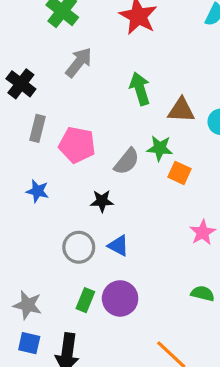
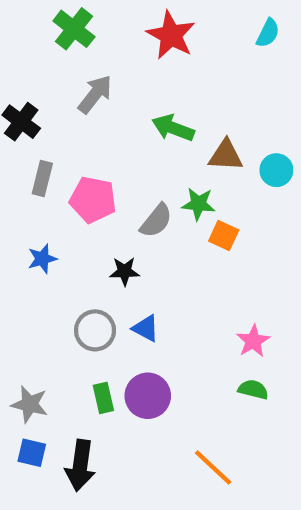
green arrow: (140, 89) -> (173, 128), turned -52
blue star: (37, 191) -> (42, 259), turned -30
pink star: (203, 232) -> (253, 341), moved
green rectangle: (85, 300) -> (103, 398), turned -35

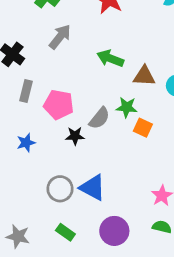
black star: (125, 271) -> (75, 136), moved
blue triangle: (146, 328) -> (93, 187), size x1.5
purple circle: (148, 396) -> (114, 231), moved
green rectangle: (103, 398) -> (65, 232), turned -42

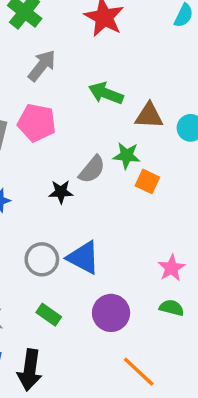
pink pentagon: (59, 105) -> (37, 123), moved

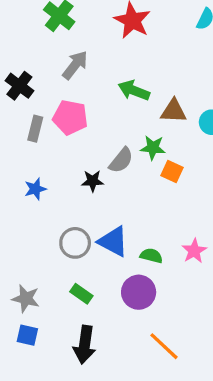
green semicircle: (172, 308) -> (151, 256), moved
black arrow: (30, 370) -> (85, 345), moved

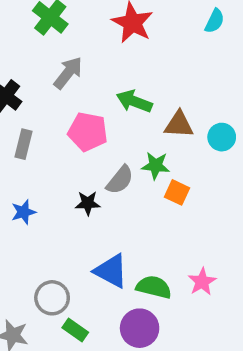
pink pentagon: (70, 117) -> (88, 132), moved
gray circle: (75, 243) -> (52, 298), moved
green semicircle: (151, 256) -> (154, 287), size x1.4

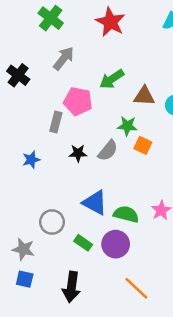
green arrow: (134, 101) -> (112, 79), turned -55
gray rectangle: (23, 144) -> (56, 122), moved
gray semicircle: (120, 180) -> (108, 151), moved
green rectangle: (75, 330) -> (83, 243), moved

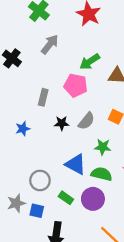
pink pentagon: (78, 101) -> (76, 85), moved
green star: (127, 126) -> (103, 147), moved
gray star: (23, 249) -> (16, 203), turned -30
blue square: (25, 279) -> (37, 211), moved

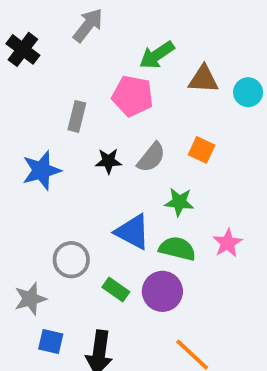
blue star: (23, 129) -> (41, 170), size x1.5
blue square: (37, 211) -> (51, 342), moved

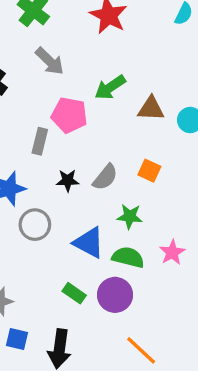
gray arrow: (88, 25) -> (50, 61), turned 96
pink pentagon: (133, 96) -> (69, 115), moved
gray circle: (71, 260) -> (35, 225), moved

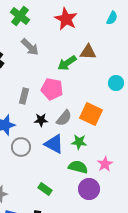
brown triangle: (151, 109) -> (88, 52), moved
pink pentagon: (69, 115) -> (52, 89), moved
orange square: (149, 171) -> (91, 114), size x1.6
blue triangle: (89, 243) -> (54, 144), moved
purple circle: (115, 295) -> (89, 189), moved

